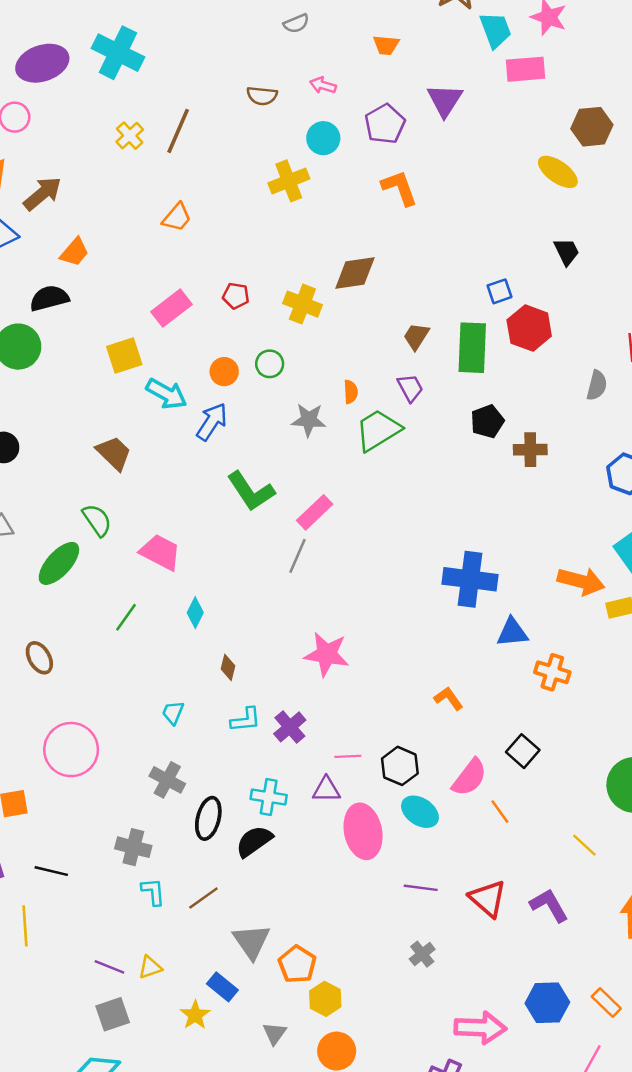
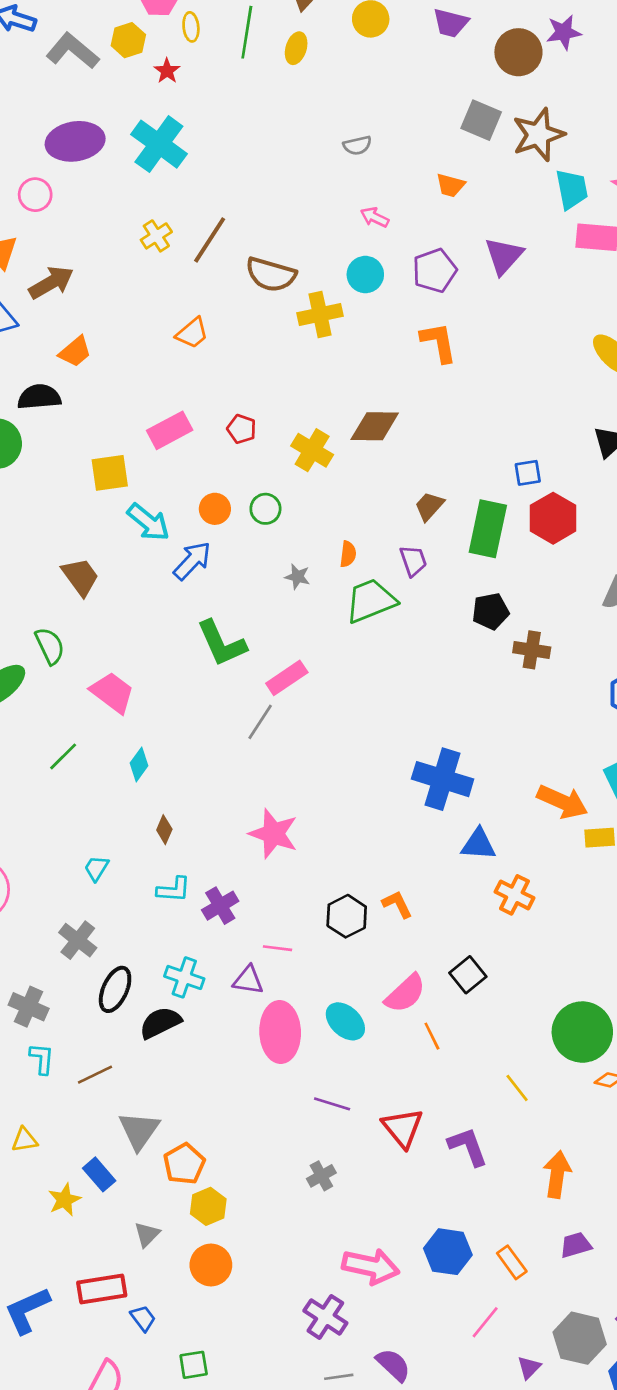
brown semicircle: (262, 96) -> (271, 275), moved, size x1.5
gray star: (309, 420) -> (297, 577), size x0.7
black hexagon: (400, 766) -> (347, 916), moved

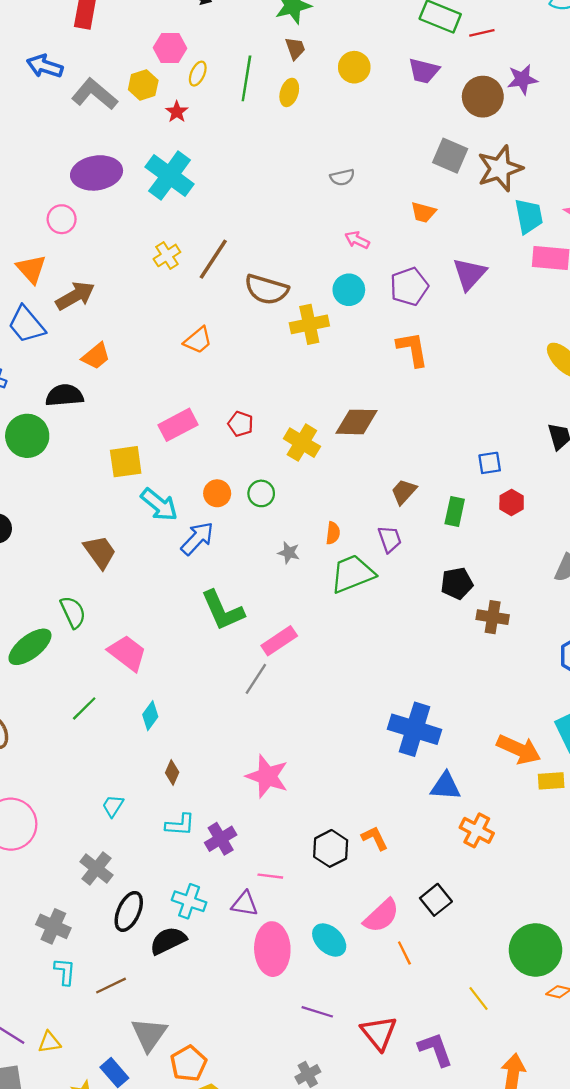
yellow ellipse: (191, 27) -> (198, 74), turned 30
red hexagon: (553, 518) -> (512, 502), size x0.6
green rectangle: (488, 529) -> (455, 512), size x0.6

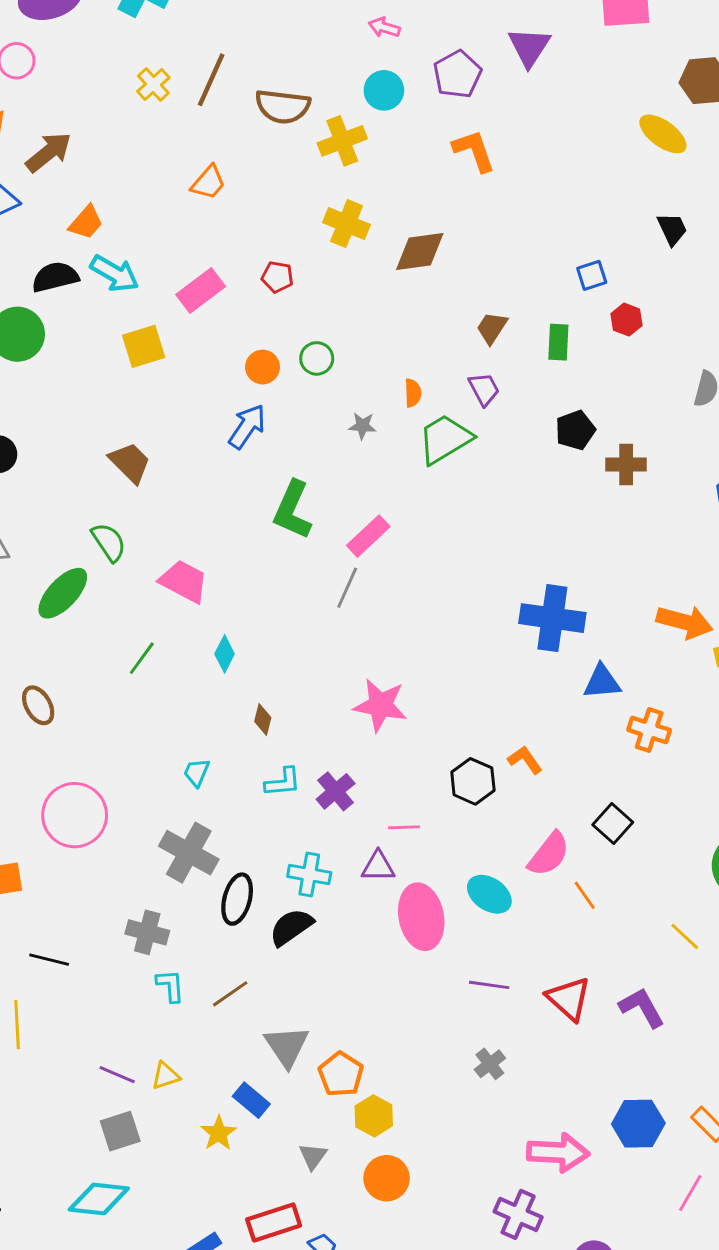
yellow cross: (302, 443) -> (347, 224), moved
cyan arrow: (159, 505) -> (115, 273), moved
green L-shape: (223, 610) -> (292, 510), turned 57
gray cross: (96, 868) -> (189, 853), size x1.4

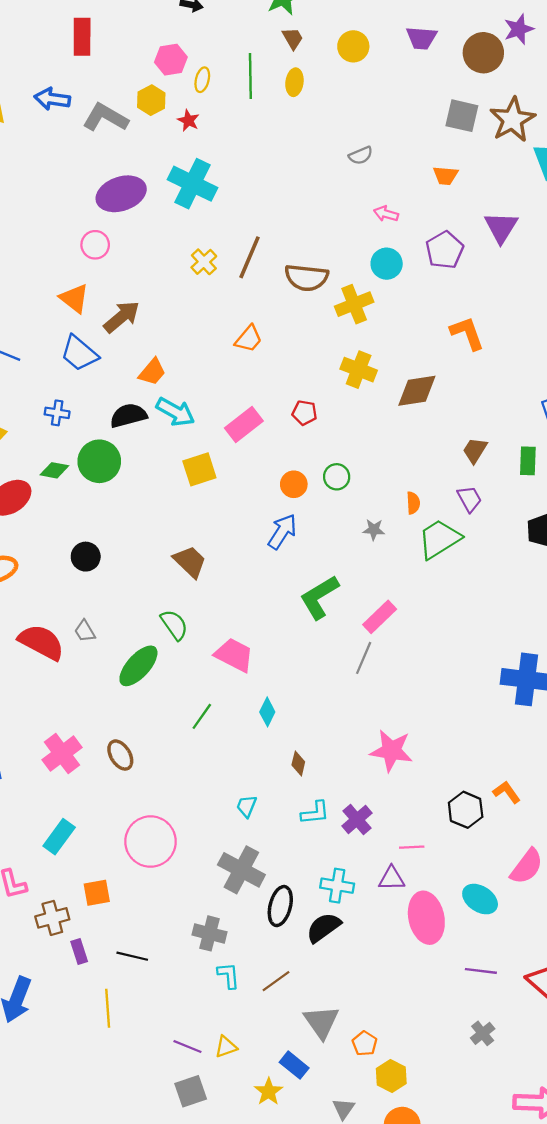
orange L-shape: (474, 151) -> (467, 333), moved
green L-shape: (292, 510) -> (319, 597), turned 36
orange pentagon: (341, 1074) -> (365, 1043), size x0.7

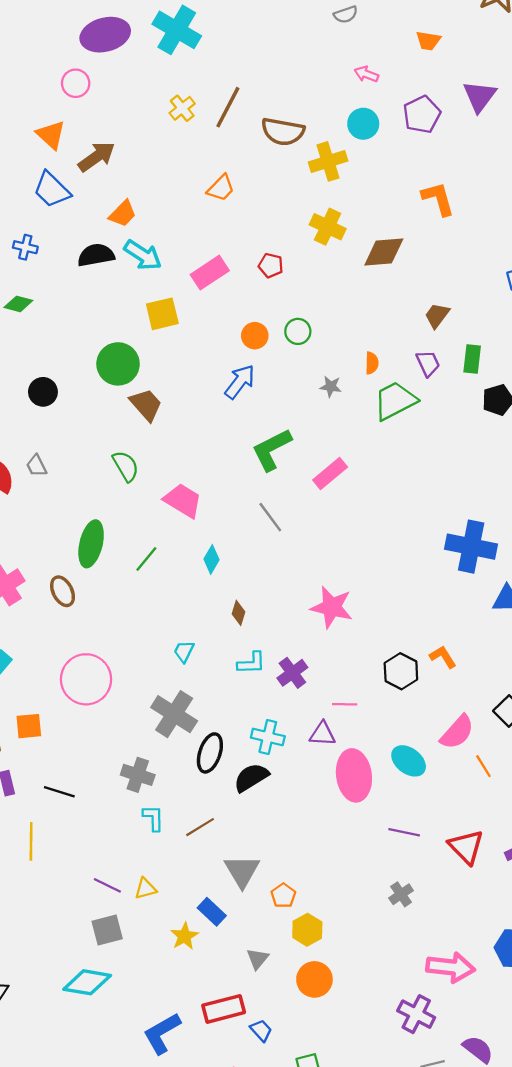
green circle: (99, 461) -> (118, 364), moved
green rectangle: (528, 461) -> (472, 359), moved
gray line: (364, 658) -> (270, 517), moved, turned -64
green ellipse: (138, 666) -> (91, 544), moved, turned -33

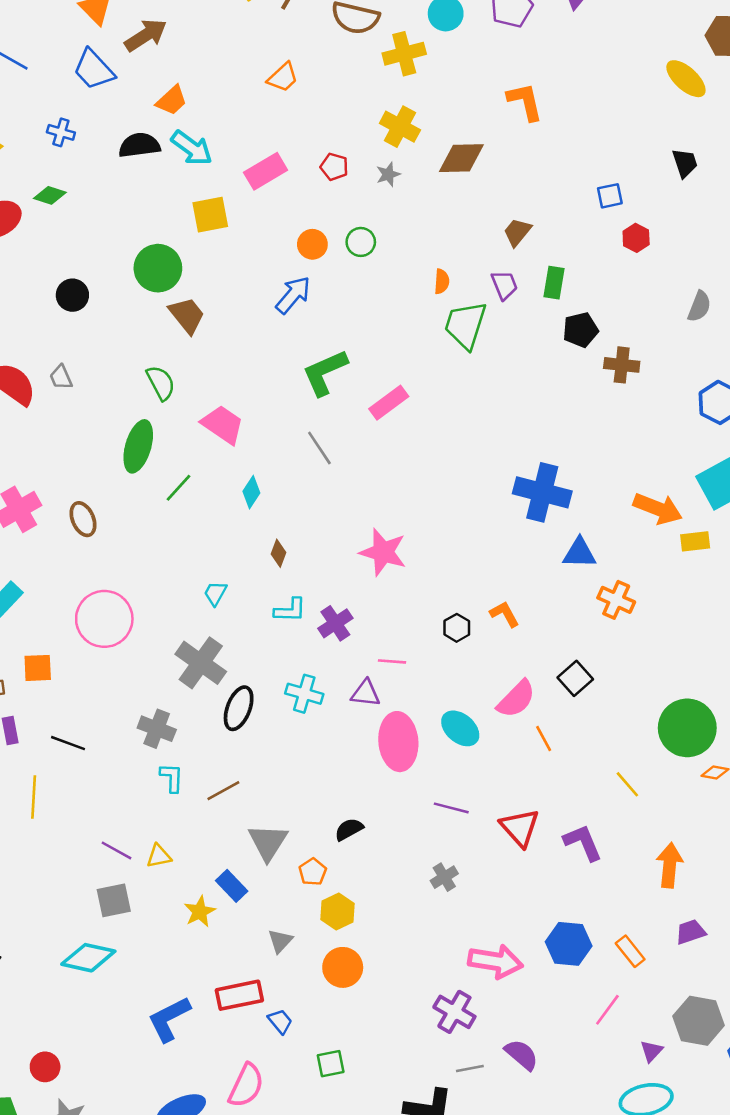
gray star: (331, 387) -> (388, 174), moved, turned -30
green trapezoid: (395, 401) -> (465, 325), turned -48
green ellipse: (91, 544) -> (138, 446), moved
black hexagon: (401, 671) -> (457, 628), size x0.7
black semicircle: (251, 777) -> (349, 829), moved, size x0.7

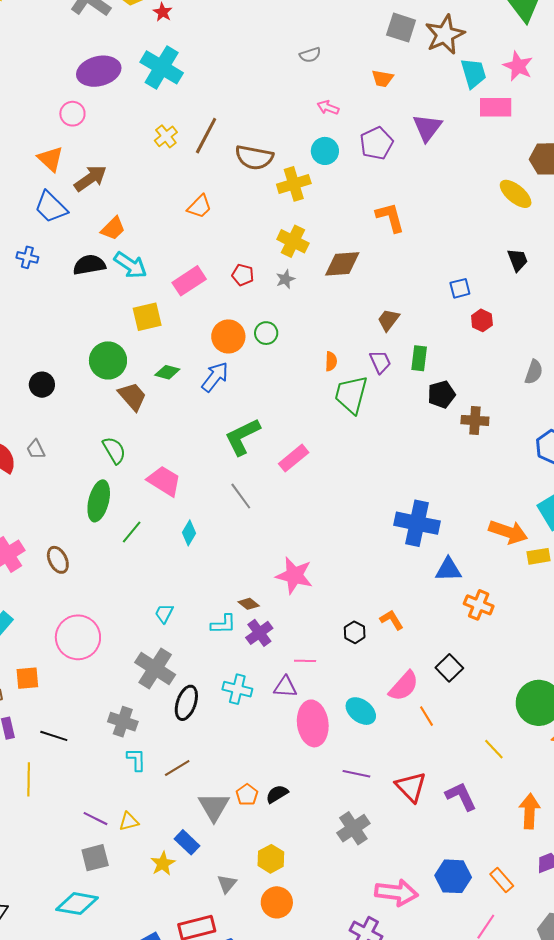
green diamond: (50, 195) -> (167, 372), moved
orange circle: (312, 244) -> (228, 336), size x1.4
brown diamond: (278, 553) -> (249, 604), moved, turned -70
orange pentagon: (313, 872) -> (247, 795), moved
gray cross: (444, 877) -> (353, 828), size x1.5

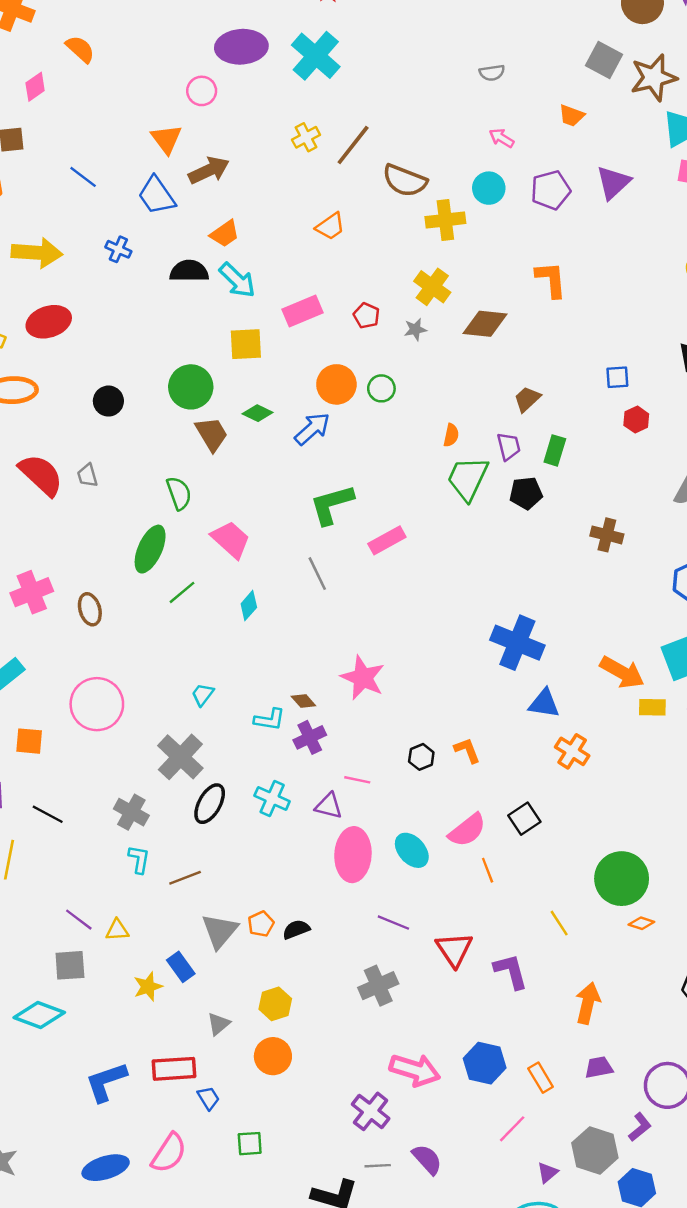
black pentagon: (441, 394) -> (526, 493), moved

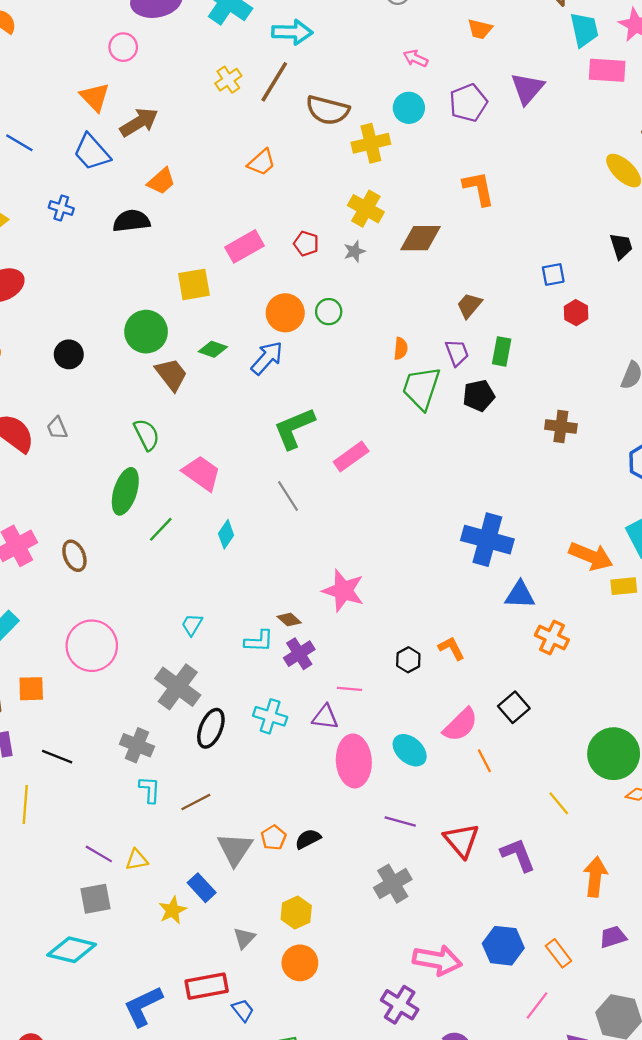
cyan arrow: (237, 280) -> (292, 32), moved, turned -36

